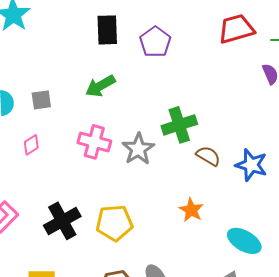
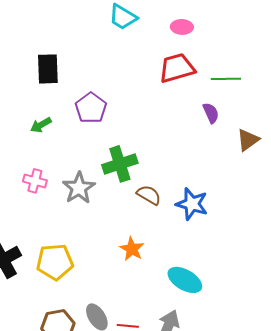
purple pentagon: (155, 42) -> (91, 108), moved
green arrow: (100, 86) -> (41, 125), size x0.7
pink cross: (94, 142) -> (35, 181), size x0.7

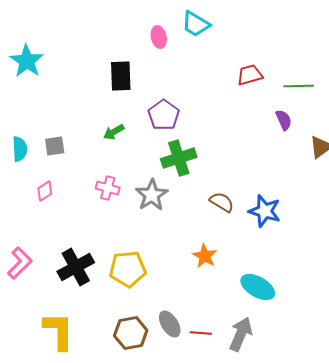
pink ellipse: (182, 27) -> (159, 37), moved, turned 75
red trapezoid: (177, 68) -> (250, 75), size x0.7
green cross: (120, 164) -> (179, 158), moved

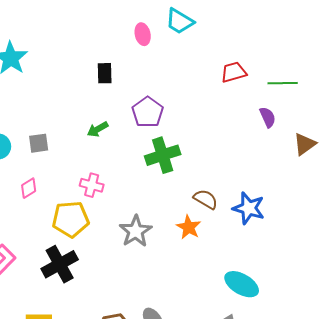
black rectangle: (121, 76) -> (105, 73), size x0.7
gray star: (152, 195) -> (136, 231), moved
orange star: (205, 256) -> (189, 227), moved
yellow pentagon: (128, 269) -> (71, 219), moved

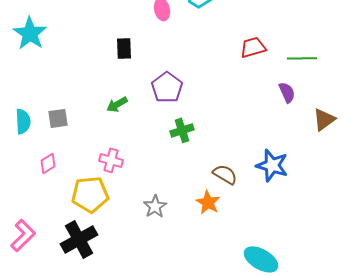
green cross: (163, 155) -> (182, 130), size x0.7
blue star: (249, 208) -> (272, 165), moved
gray star: (136, 231) -> (155, 206), size x0.7

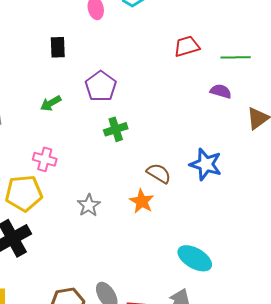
purple semicircle: (287, 92) -> (221, 91), turned -50

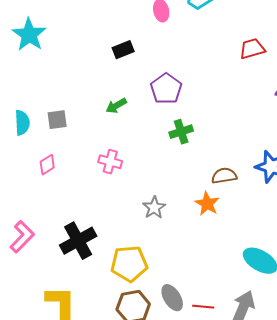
black rectangle: (58, 47) -> (123, 50), turned 70
brown semicircle: (159, 173) -> (224, 176), turned -40
yellow pentagon: (24, 193) -> (129, 264), moved

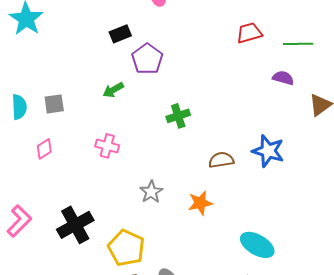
purple pentagon: (166, 89) -> (147, 59), moved
orange star: (207, 204) -> (200, 203), moved, turned 30
yellow pentagon: (129, 264) -> (126, 248), turned 30

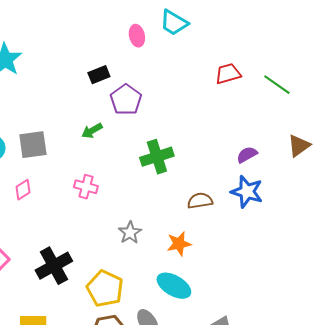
green line: (298, 44) -> (277, 85), turned 36
purple semicircle: (283, 78) -> (247, 155), moved, turned -45
gray square: (54, 104) -> (33, 145), size x1.4
green cross: (178, 116) -> (157, 157), size x1.4
cyan ellipse: (257, 245) -> (174, 286), moved

